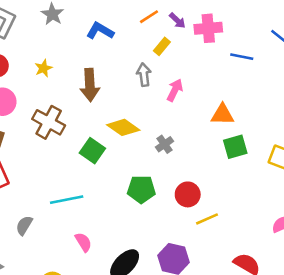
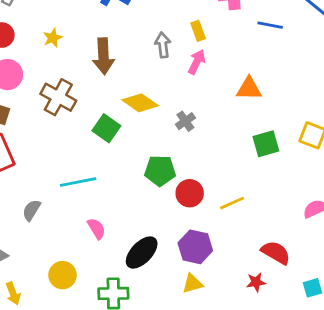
yellow rectangle: (162, 46) -> (198, 31), moved, turned -60
green square: (235, 147) -> (266, 144), moved
red circle: (188, 194) -> (190, 193), moved

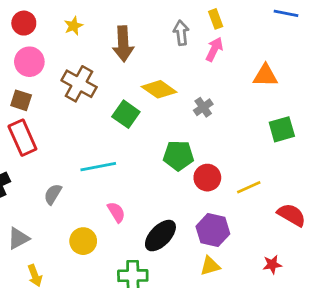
red semicircle: (276, 253) -> (292, 215), moved
yellow circle: (63, 275) -> (83, 241), moved

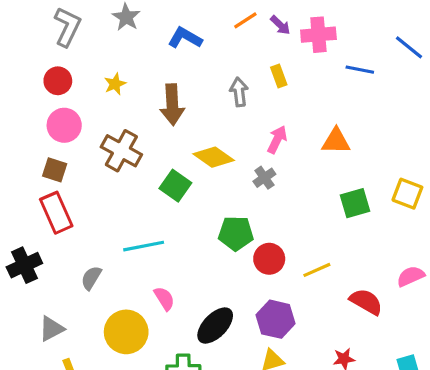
pink arrow: (214, 49) -> (277, 140), moved
yellow circle: (83, 241) -> (126, 332), size x1.4

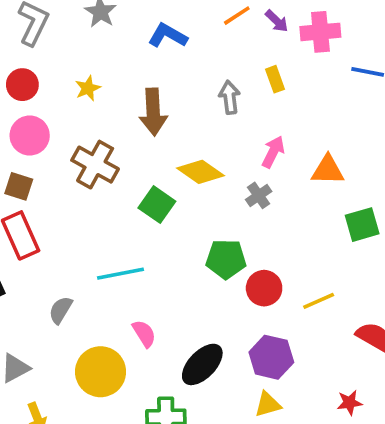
orange triangle: (336, 141) -> (328, 170), moved

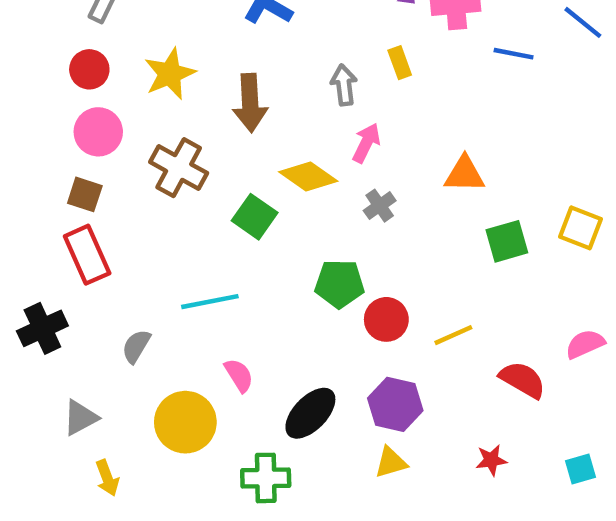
yellow star: (88, 88) -> (170, 74), size x1.6
pink arrow: (273, 152) -> (366, 143), moved

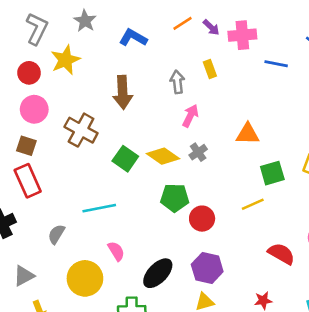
yellow star: (170, 74) -> (65, 60), moved
yellow diamond: (308, 177) -> (163, 156), moved
yellow line: (453, 335) -> (253, 204), moved

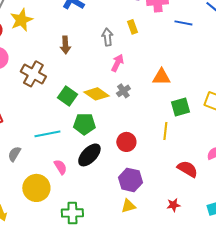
brown arrow: (123, 92) -> (65, 45), size x0.7
green pentagon: (175, 198) -> (84, 124), moved
yellow line: (253, 204) -> (165, 131), turned -60
black ellipse: (158, 273) -> (89, 155), moved

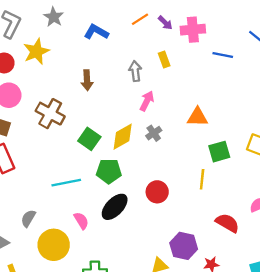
yellow diamond: (96, 94) -> (123, 137), turned -65
gray semicircle: (14, 154) -> (28, 218), moved
purple hexagon: (130, 180) -> (184, 246), moved

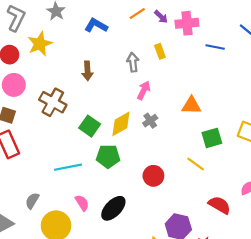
yellow line: (202, 179) -> (196, 164), turned -60
black ellipse: (115, 207) -> (113, 208), moved

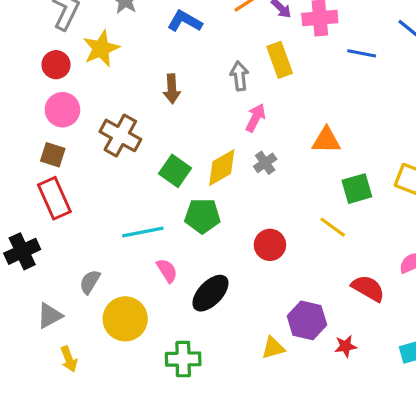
yellow rectangle: (160, 51) -> (280, 60), size x1.5
pink semicircle: (82, 203) -> (167, 271), moved

